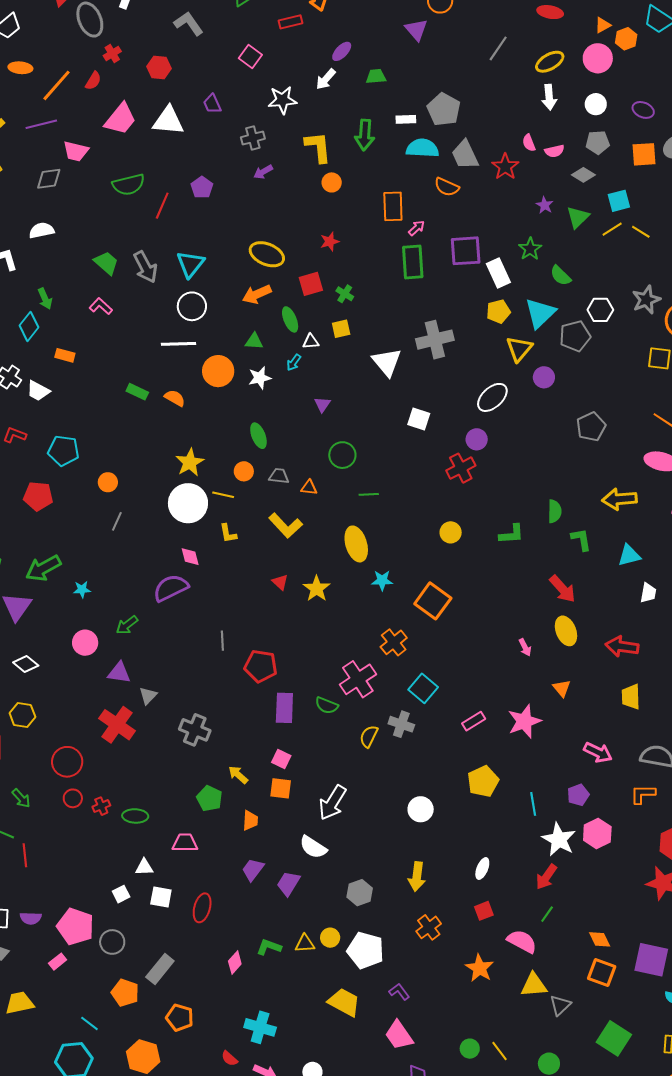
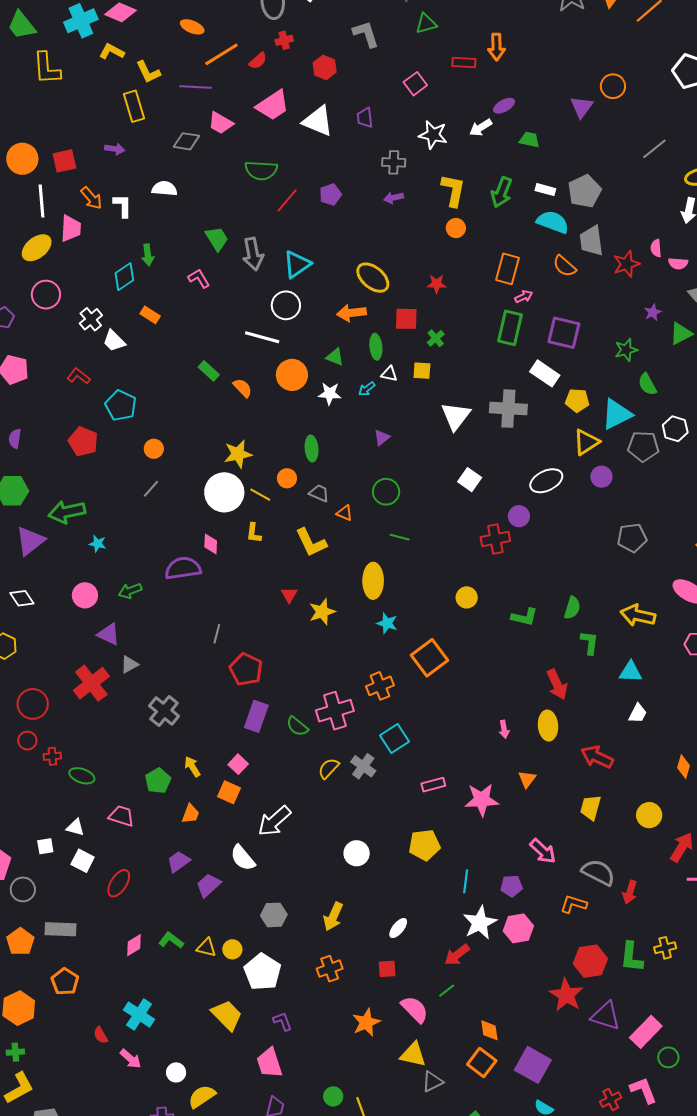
white rectangle: (498, 273) -> (545, 373), moved, turned -48
gray rectangle: (160, 969) -> (60, 929), turned 36

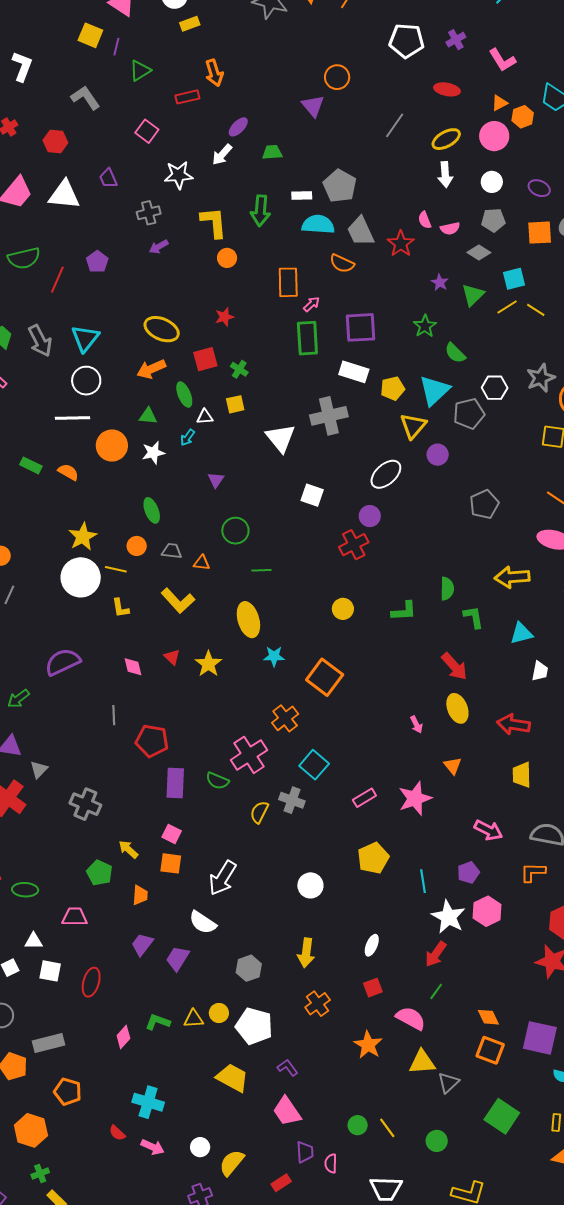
pink diamond: (211, 544) -> (133, 667), moved

